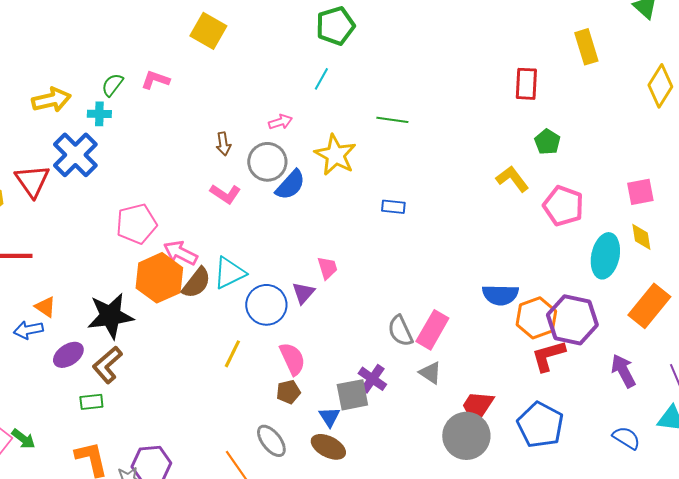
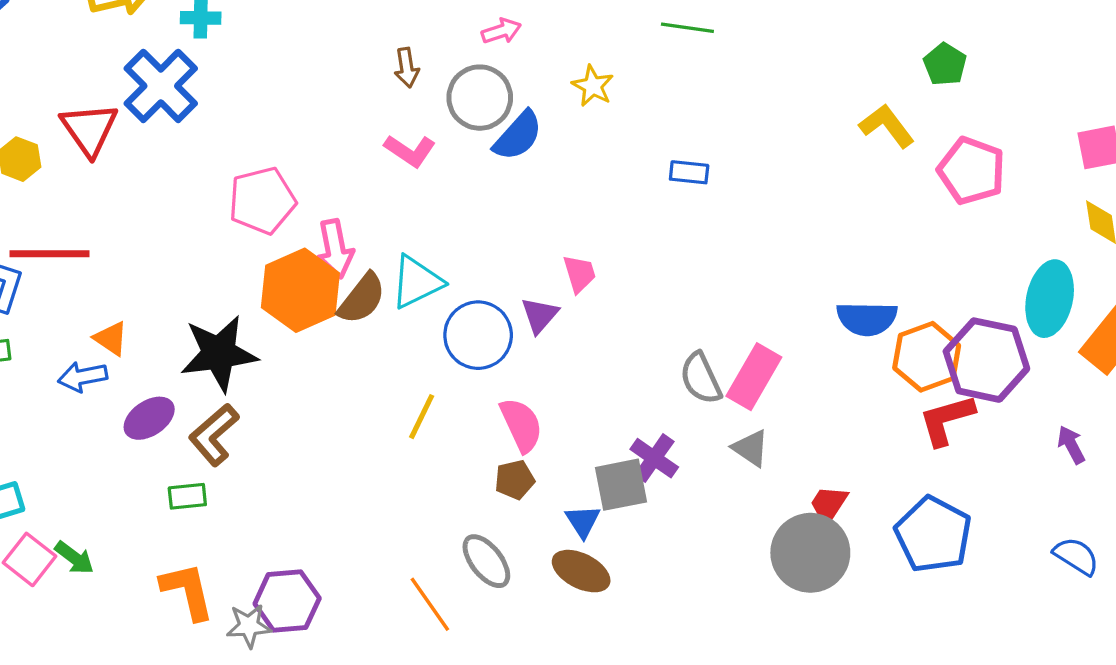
yellow star: (335, 155) -> (593, 86), size x0.6
pink arrow: (180, 253) -> (335, 249), turned -128
cyan ellipse: (605, 256) -> (1050, 299), moved
purple arrow: (623, 371) -> (1071, 445), size x0.7
red trapezoid: (477, 407) -> (829, 505), size x0.7

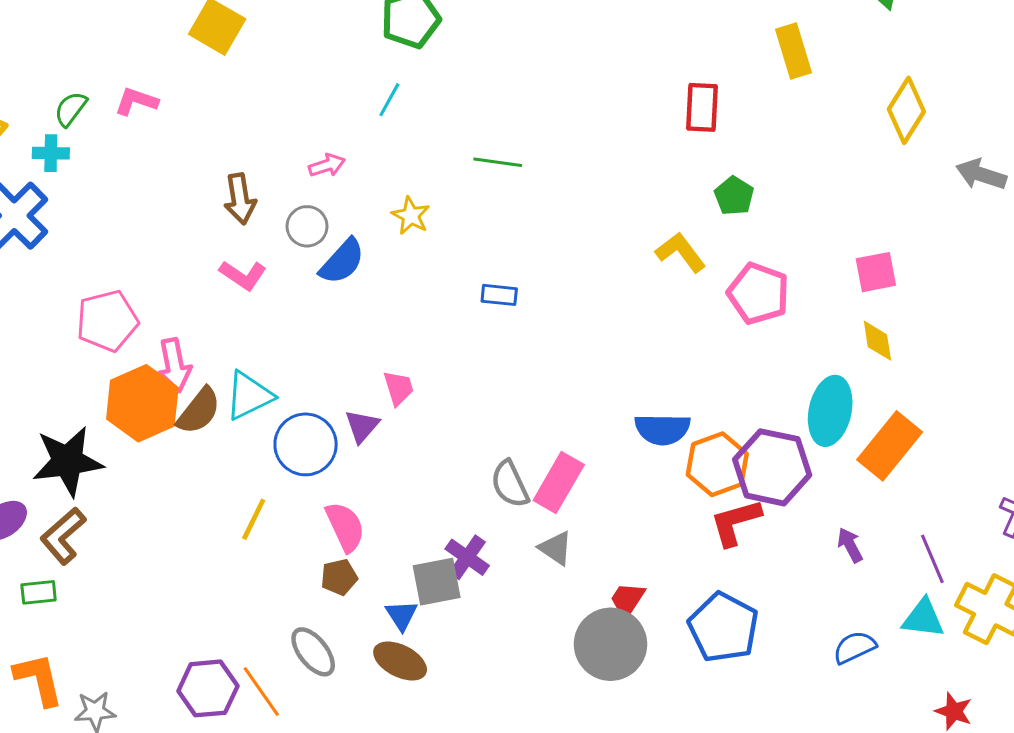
brown arrow: (407, 68) -> (240, 199), size x1.4
gray circle: (480, 98) -> (307, 226), size x0.7
blue semicircle: (1076, 556) -> (855, 647), turned -57
purple hexagon: (287, 601) -> (208, 688), moved

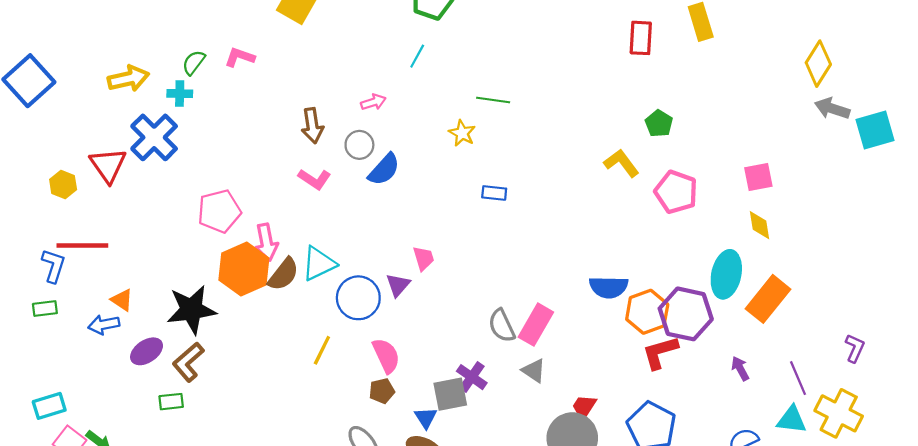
red rectangle: (702, 107) -> (641, 38), moved
yellow diamond: (906, 110) -> (818, 64), moved
yellow star: (411, 216) -> (462, 133), moved

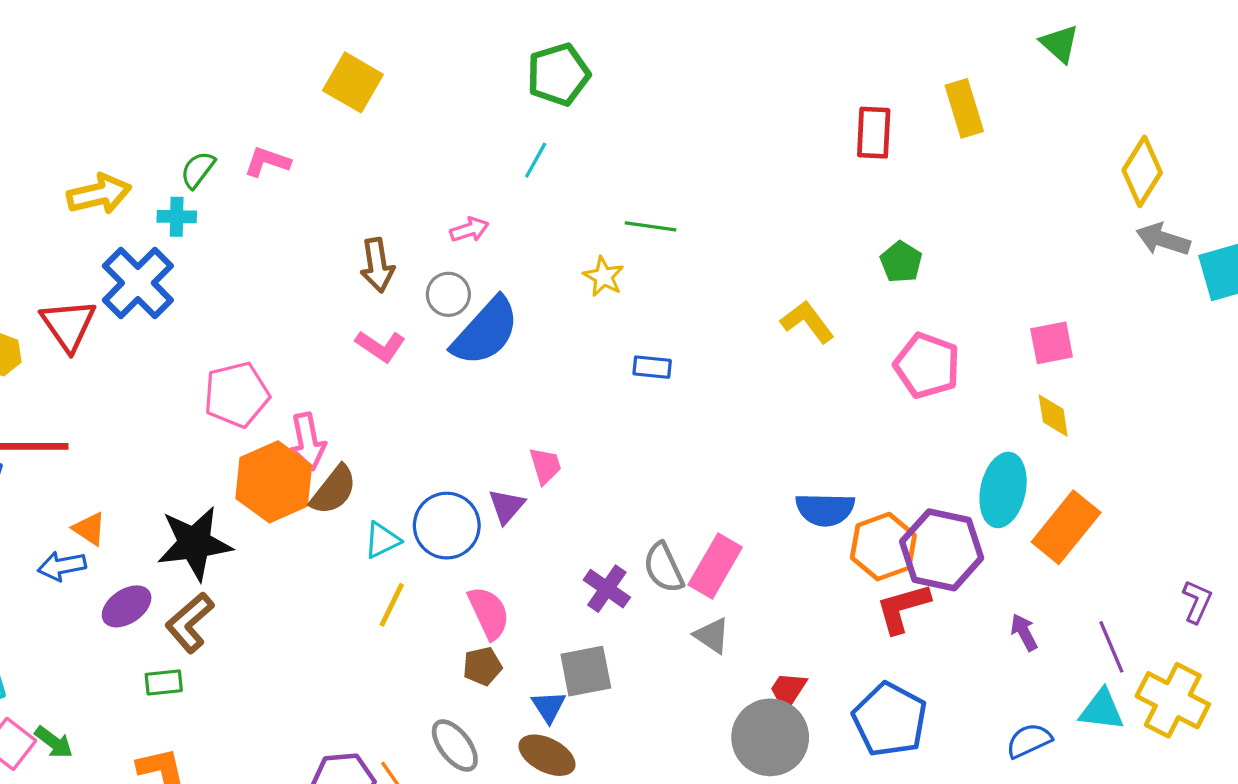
yellow L-shape: (621, 163) -> (807, 322), moved
blue semicircle: (384, 169) -> (486, 332), size x1.4
cyan triangle: (319, 264) -> (382, 540), moved, size x0.7
purple cross: (472, 377) -> (607, 589), moved

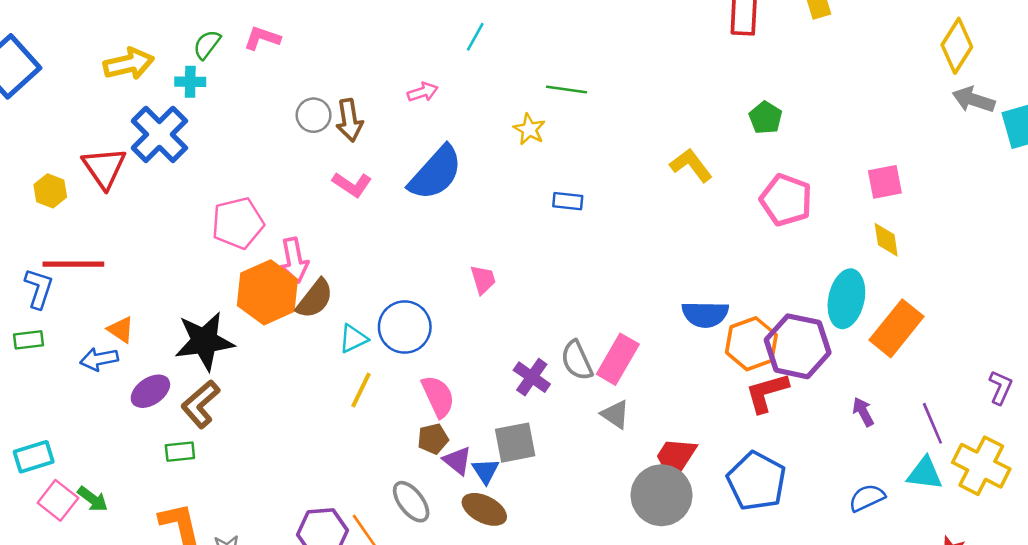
gray circle: (448, 294) -> (314, 115), moved
purple triangle: (507, 506) -> (457, 461), moved, turned -32
red trapezoid: (788, 691) -> (676, 458), size x1.4

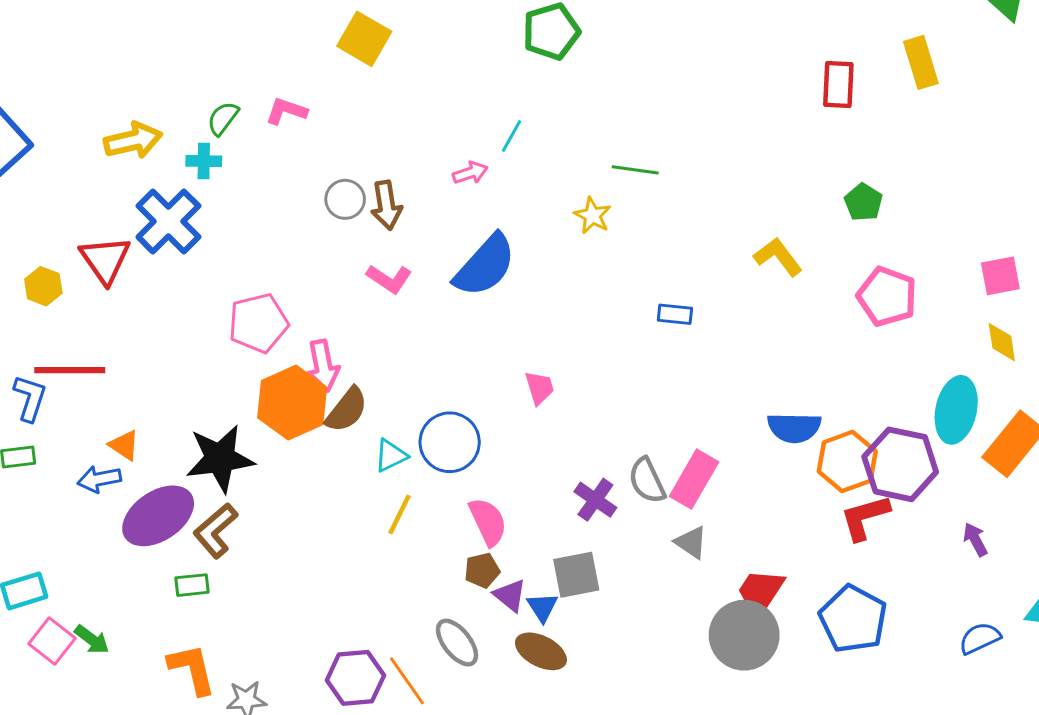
cyan line: (475, 37) -> (511, 136), moved
blue rectangle: (568, 201) -> (675, 314), moved
purple ellipse: (150, 391) -> (158, 516), size x1.6

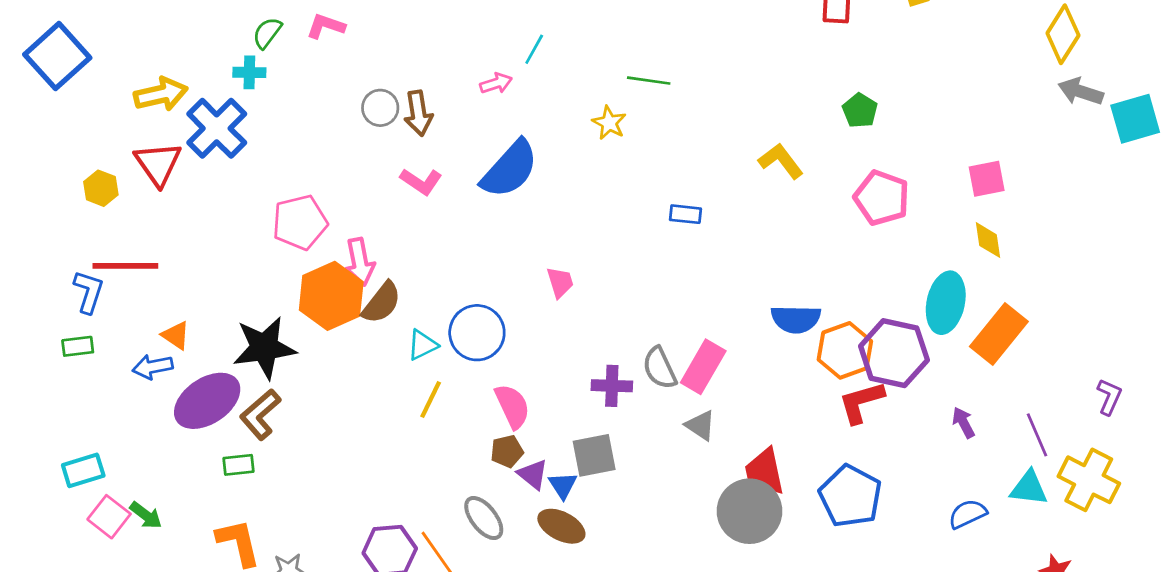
yellow arrow: (133, 140) -> (161, 94), moved
purple cross: (595, 500) -> (612, 386), turned -33
red trapezoid: (760, 592) -> (764, 472), turned -45

